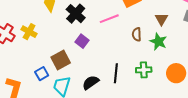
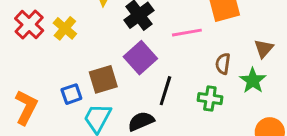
purple square: (82, 41) -> (140, 58), size x1.5
green cross: (144, 70) -> (210, 99), moved
black line: (116, 73) -> (165, 91), moved

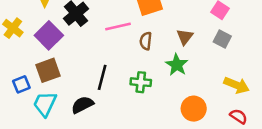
purple square: (140, 58) -> (49, 35), moved
brown semicircle: (223, 64) -> (146, 41), moved

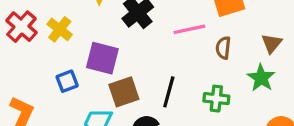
purple square: (49, 35) -> (102, 58), moved, turned -32
brown square: (48, 70) -> (124, 92), moved
blue square: (21, 84) -> (67, 81), moved

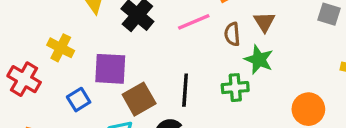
red cross: (21, 27) -> (24, 79), moved
brown triangle: (272, 43) -> (264, 22), moved
green star: (261, 78) -> (259, 60), moved

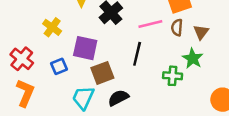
brown semicircle: (232, 34) -> (177, 27), moved
red cross: (24, 79) -> (22, 59), moved
black line: (185, 90) -> (137, 54), moved

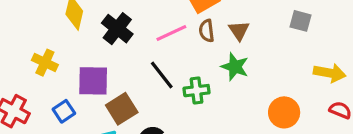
black line: (137, 54) -> (162, 75), turned -40
green cross: (173, 76) -> (197, 91), moved

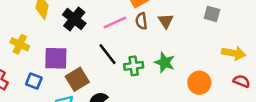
green star: (235, 67) -> (165, 62), moved
blue square: (64, 111) -> (34, 81), turned -35

